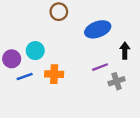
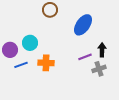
blue ellipse: (98, 29) -> (83, 25), turned -35
black arrow: (125, 51) -> (102, 50), moved

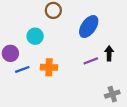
cyan circle: (30, 43) -> (35, 36), moved
gray cross: (99, 69) -> (112, 94), moved

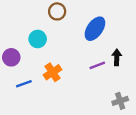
orange cross: (49, 67) -> (53, 72), turned -35
blue line: (22, 69) -> (24, 84), moved

